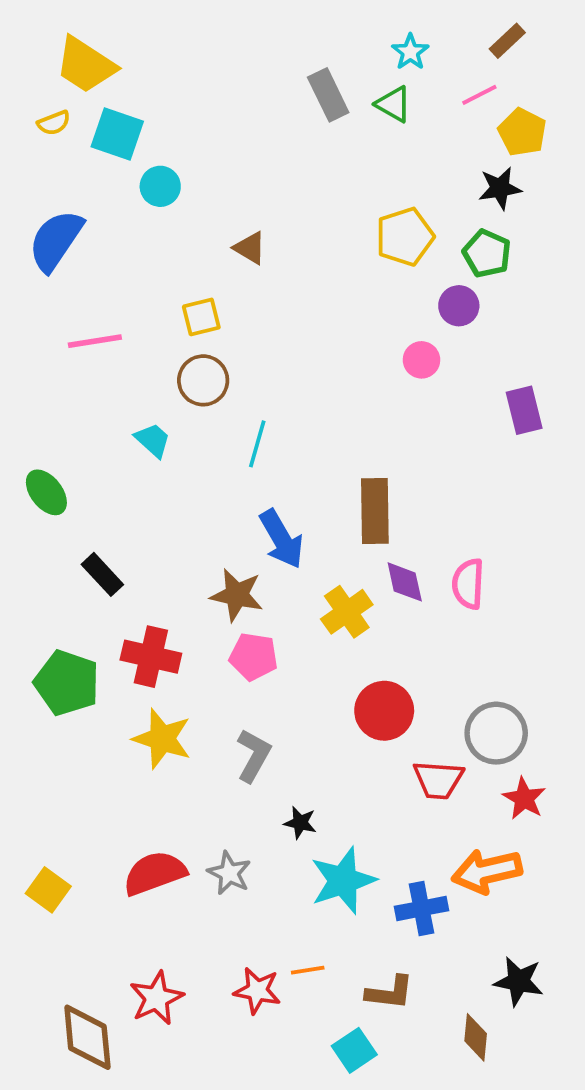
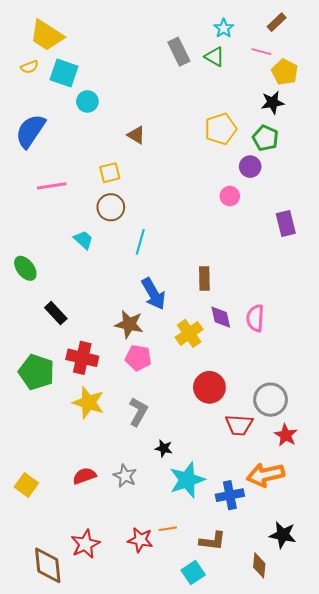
pink line: (479, 95) -> (261, 52), turned 42
brown rectangle: (375, 511) -> (204, 278), size x0.7
red semicircle: (155, 873) -> (84, 476), size x0.7

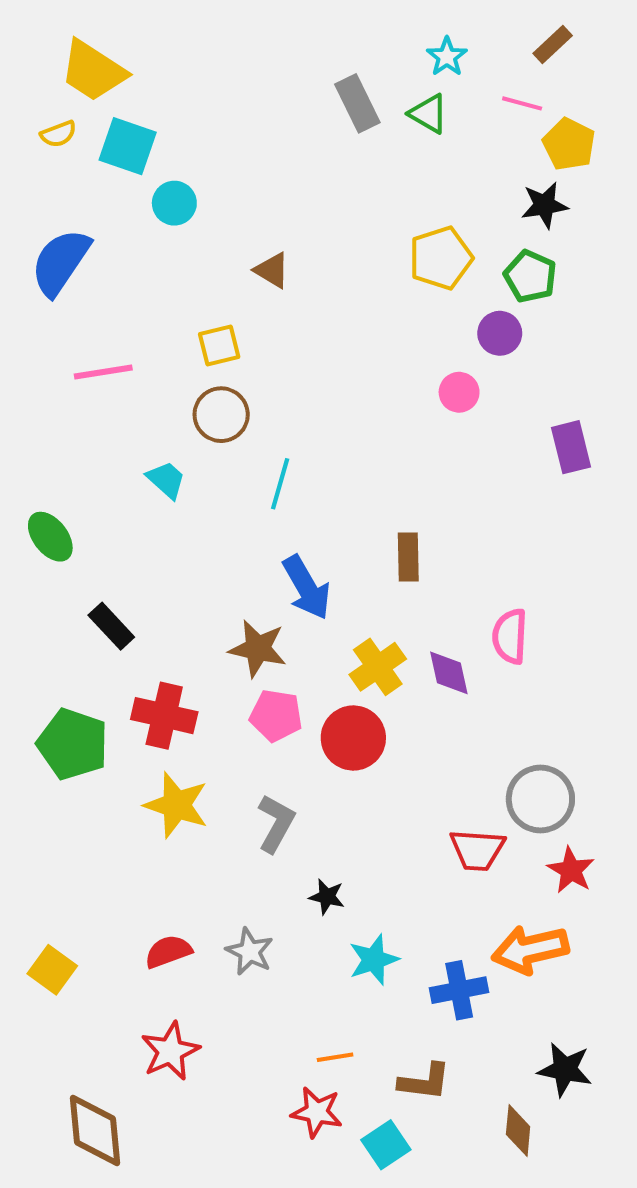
purple diamond: (221, 317) -> (449, 673), moved
red circle: (209, 387) -> (353, 738), moved
cyan star: (187, 480) -> (374, 960), size x0.7
red star: (140, 540) -> (317, 1112), moved
red star: (85, 544) -> (170, 1051), moved

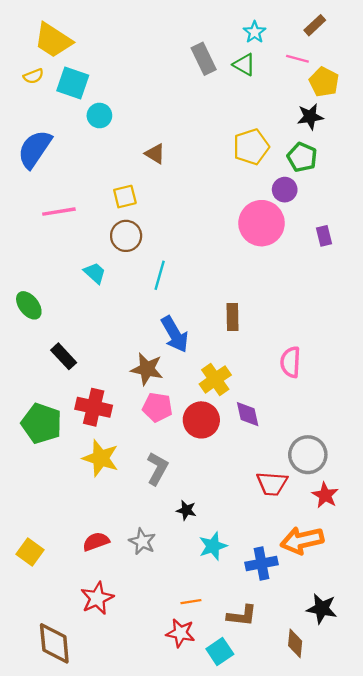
pink circle: (459, 392) -> (262, 223), size x2.0
purple rectangle: (571, 447) -> (324, 236), moved, size x0.7
purple diamond: (449, 673) -> (248, 414), moved

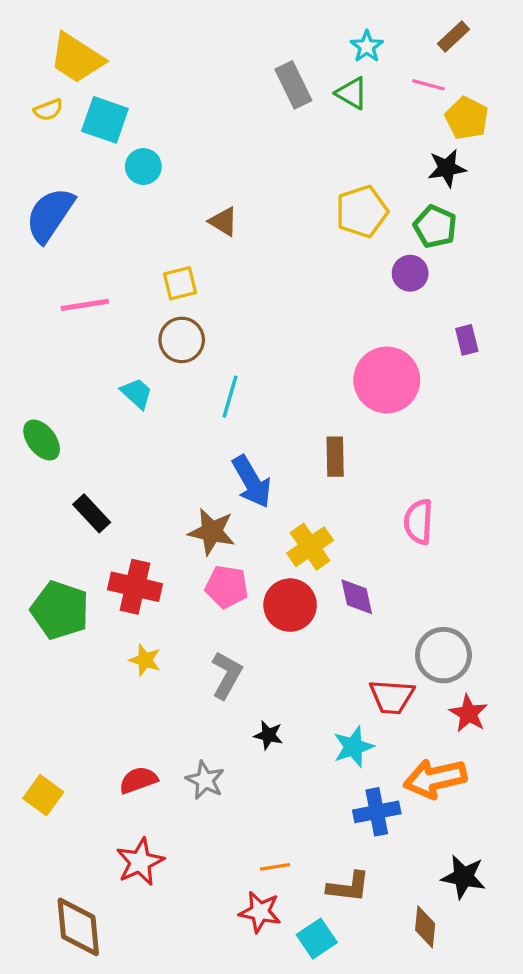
pink circle: (262, 223) -> (387, 380), moved
yellow star: (101, 458) -> (145, 660), size x0.6
cyan star: (213, 546) -> (353, 747), moved

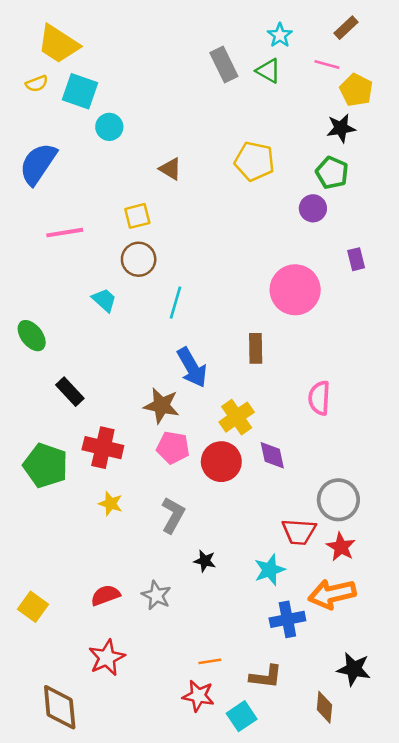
yellow pentagon: (362, 212) -> (254, 161), moved, turned 30
red star: (468, 713) -> (341, 547), moved

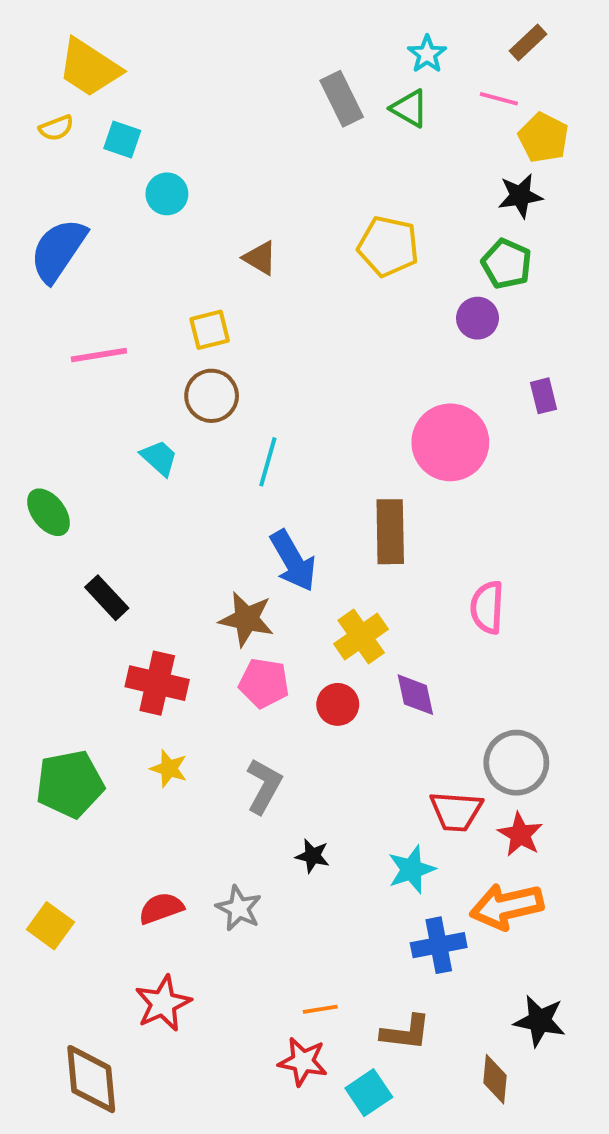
cyan square: (80, 91) -> (122, 140), size x0.7
brown rectangle: (256, 348) -> (390, 532), size x1.4
red circle: (221, 462) -> (338, 704), size x0.7
green pentagon: (46, 465) -> (70, 784), moved, turned -30

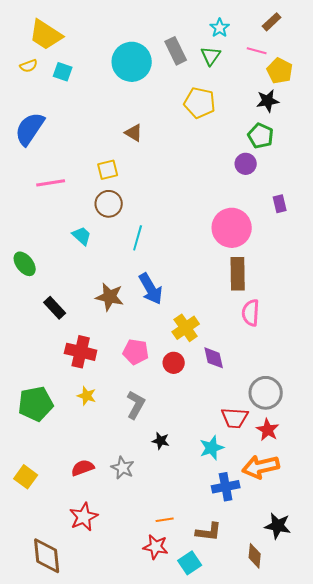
green triangle: (410, 108) -> (211, 56), turned 35
cyan circle: (167, 194) -> (132, 62), moved, size x1.8
yellow pentagon: (388, 246) -> (200, 103), moved
brown rectangle: (390, 532) -> (238, 274), moved
brown star: (246, 619) -> (110, 297), moved

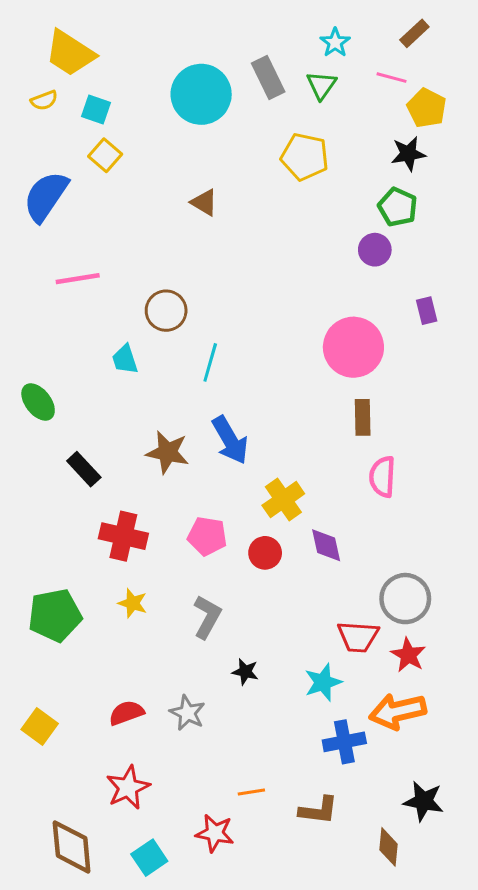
yellow square: (108, 170) -> (105, 155), moved, turned -35
cyan trapezoid: (82, 236) -> (125, 359), turned -150
brown rectangle: (238, 274) -> (363, 417), size x0.7
red star: (156, 547) -> (215, 833), moved
cyan square: (190, 563) -> (149, 858), moved

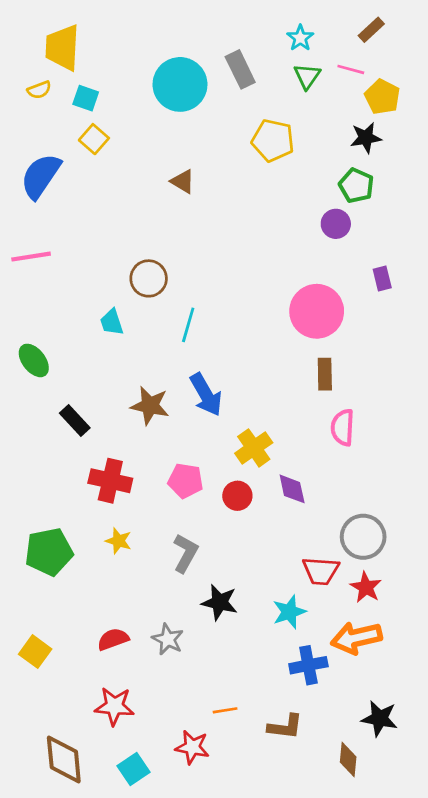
yellow trapezoid: (70, 53) -> (62, 48), turned 60
green triangle: (321, 85) -> (307, 76), moved
pink line: (78, 279) -> (31, 257), moved
black star: (245, 672) -> (220, 602), size x1.5
red star: (128, 787) -> (114, 706), turned 30

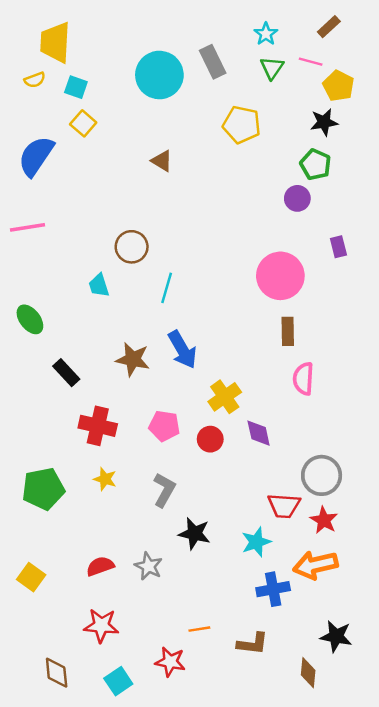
brown diamond: (64, 759) -> (57, 673), size x0.7

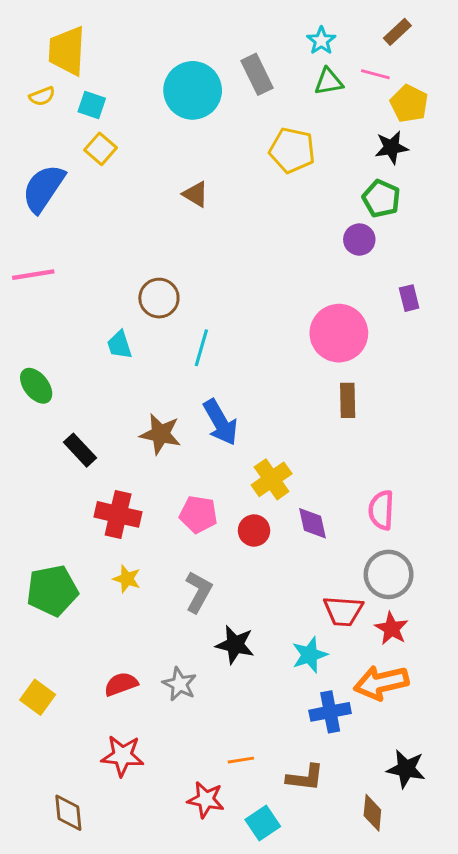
green triangle: (272, 68) -> (329, 82), turned 45
pink semicircle: (303, 379) -> (381, 510), moved
cyan square: (118, 681) -> (263, 823), moved

